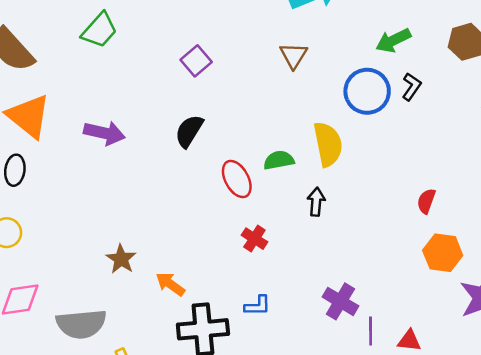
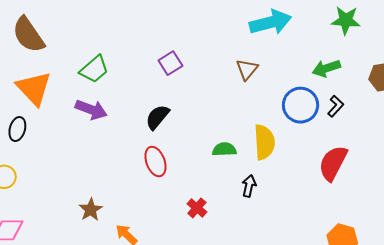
green trapezoid: (100, 30) -> (94, 69), moved
red ellipse: (237, 179) -> (155, 162), moved
red semicircle: (426, 201) -> (333, 163), moved, size x1.8

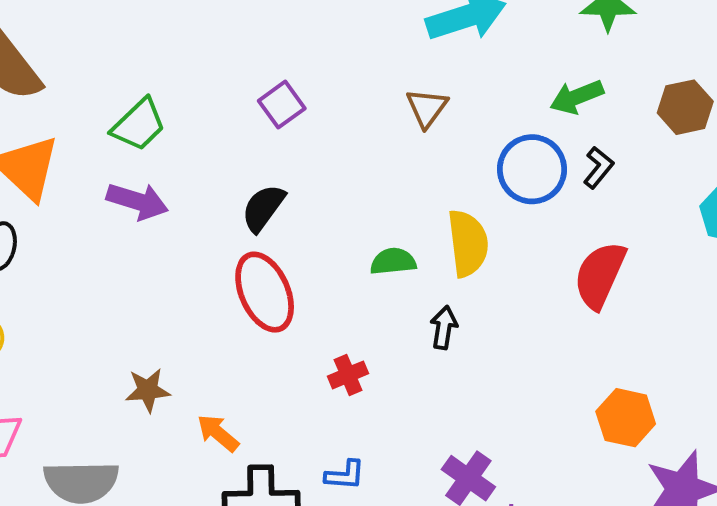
red ellipse: (155, 162) -> (265, 292), size x1.4
red cross: (197, 208) -> (348, 375), turned 30
brown star: (91, 210) -> (148, 390), turned 30

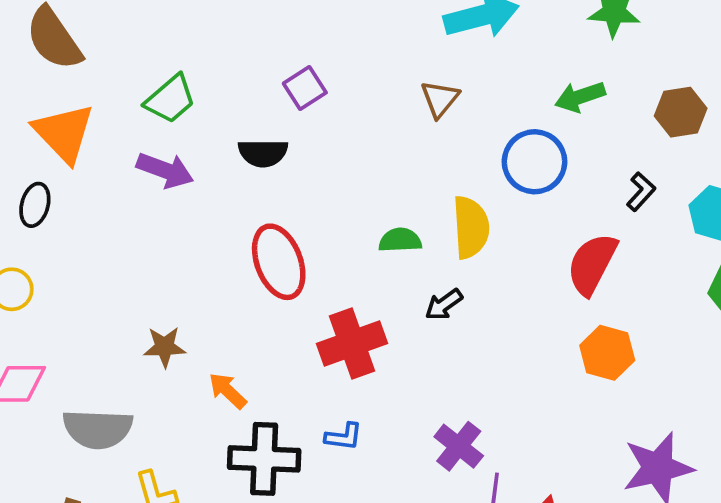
black L-shape: (598, 168) -> (641, 192), moved
black semicircle: (263, 208) -> (263, 153), moved, turned -129
black arrow: (444, 328) -> (444, 305), turned -138
red cross: (348, 375) -> (352, 344), size x1.8
orange hexagon: (626, 418) -> (607, 353), moved

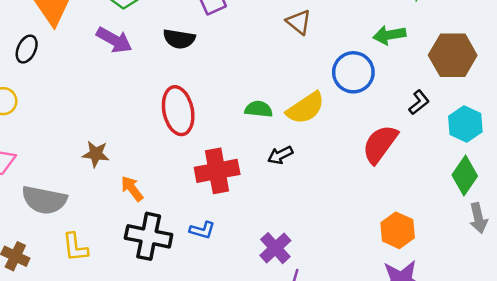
brown triangle: (440, 99) -> (299, 22), turned -40
brown hexagon: (681, 112) -> (453, 55), size x1.4
yellow semicircle: (471, 227) -> (306, 108), turned 51
orange hexagon: (607, 353) -> (398, 230), moved

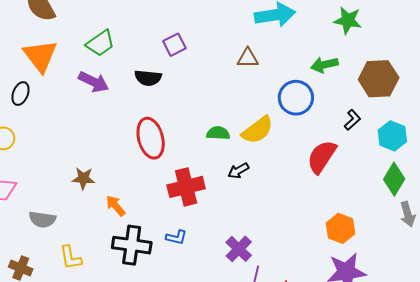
brown triangle: (299, 22) -> (248, 58), turned -35
gray semicircle: (44, 200) -> (42, 219), size x0.7

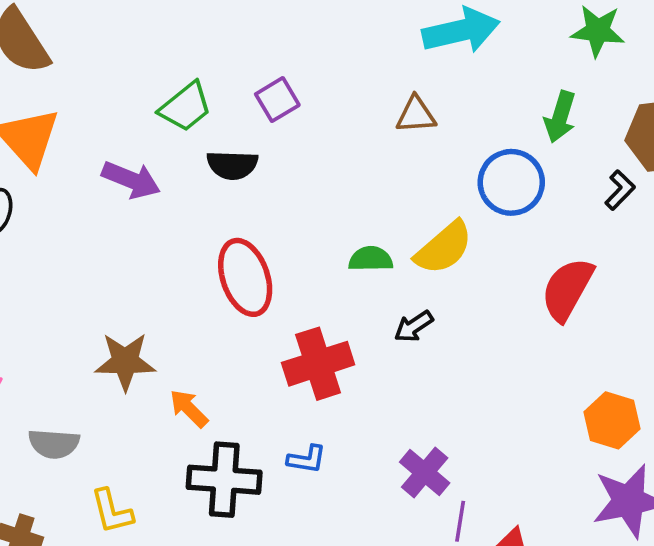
green trapezoid: (100, 43) -> (186, 107), moved
green arrow: (324, 65) -> (560, 117), turned -56
black L-shape: (352, 120) -> (620, 190), moved
brown star: (83, 178) -> (125, 361), size x1.4

